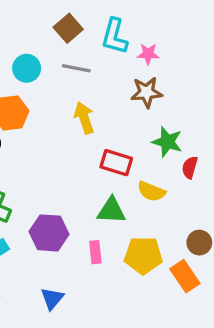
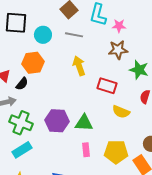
green star: (167, 142) -> (139, 70), moved
red rectangle: (116, 163) -> (107, 86), moved
green triangle: (111, 211) -> (84, 123), moved
purple hexagon: (49, 233) -> (57, 121), moved

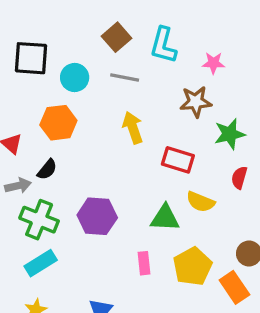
pink star: (119, 26) -> (213, 63), moved
green star: (139, 70) -> (230, 134), turned -30
black semicircle: (22, 84) -> (47, 170), moved
green triangle: (84, 123) -> (165, 218), moved
yellow pentagon: (116, 152) -> (192, 266), turned -30

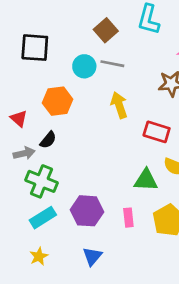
cyan L-shape: (163, 45) -> (149, 19), moved
cyan circle: (75, 78) -> (84, 66), moved
purple hexagon: (97, 216) -> (87, 211), moved

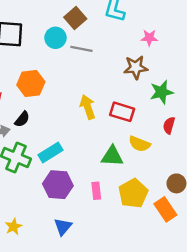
cyan circle: (84, 66) -> (55, 38), moved
yellow arrow: (119, 105) -> (88, 107), moved
cyan rectangle: (43, 218) -> (51, 153), moved

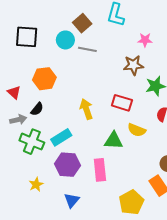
yellow arrow: (88, 107) -> (86, 109), moved
pink rectangle: (96, 191) -> (100, 170), size x1.5
yellow pentagon: (133, 193) -> (131, 202), moved
yellow star: (14, 227) -> (36, 185), moved

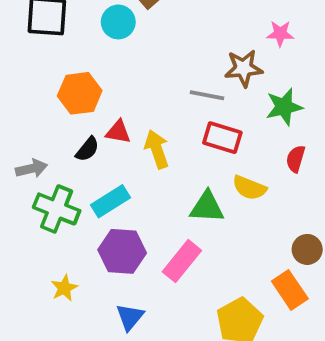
pink star: (145, 40) -> (280, 34), moved
gray line: (87, 49) -> (207, 95), moved
red triangle: (14, 92) -> (118, 132), moved, turned -32
black semicircle: (37, 109) -> (87, 149), moved
pink rectangle: (100, 170) -> (182, 261), turned 45

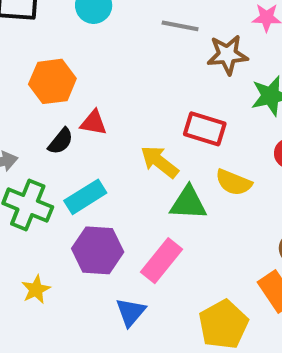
gray line: (207, 95) -> (180, 26), moved
yellow arrow: (157, 149) -> (159, 162), moved, turned -33
blue triangle: (130, 317) -> (131, 312), moved

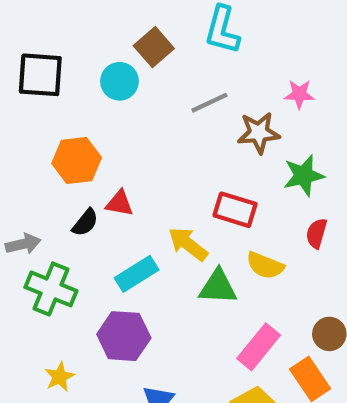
gray line: (180, 26) -> (209, 103), turned -36
cyan rectangle: (85, 197) -> (137, 274), moved
pink rectangle: (162, 261) -> (259, 347), moved

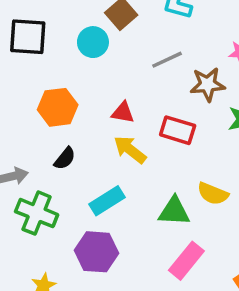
red triangle: (120, 203) -> (123, 113), moved
red rectangle: (235, 210) -> (178, 130), moved
yellow arrow: (188, 244) -> (130, 150), moved
pink rectangle: (259, 347) -> (186, 261), moved

